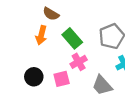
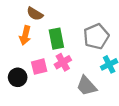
green rectangle: (72, 38) -> (56, 39), turned 30
pink square: (62, 79) -> (39, 67), moved

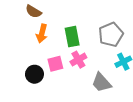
brown semicircle: (35, 14) -> (33, 11), moved

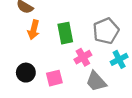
pink cross: (78, 60) -> (83, 57), moved
pink square: (55, 64) -> (54, 78), moved

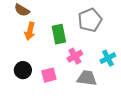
gray pentagon: (106, 31) -> (90, 20), moved
gray trapezoid: (96, 81) -> (87, 78), turned 140

